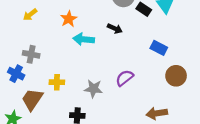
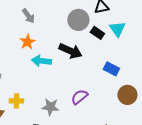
black arrow: (115, 29) -> (70, 51), size x1.6

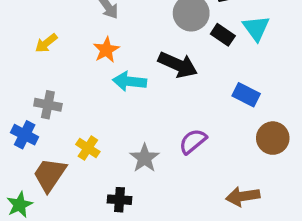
yellow cross: (16, 101) -> (88, 148), turned 32
gray star: (50, 107) -> (145, 158), turned 30

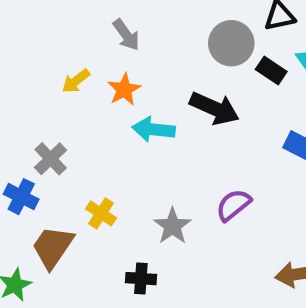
yellow arrow: (46, 43) -> (76, 81), moved
gray cross: (48, 105) -> (51, 159), turned 35

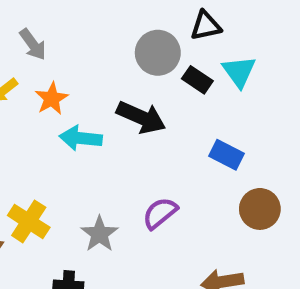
gray arrow: (126, 35) -> (33, 44), moved
yellow cross: (101, 213) -> (29, 221), size x1.4

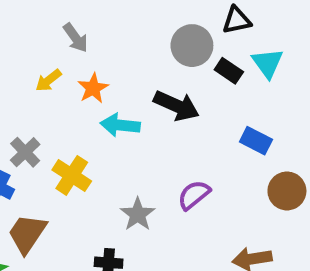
yellow cross: (29, 221) -> (72, 175), moved

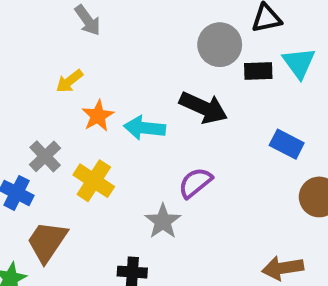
gray arrow: (76, 38) -> (88, 20), moved
black rectangle: (229, 71) -> (258, 71), turned -36
orange star: (93, 88) -> (98, 116), moved
purple semicircle: (194, 195) -> (195, 183), moved

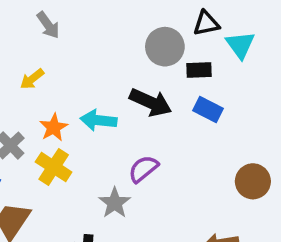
cyan triangle: (299, 63) -> (240, 45), moved
orange star: (98, 116) -> (54, 127), moved
blue rectangle: (287, 144) -> (208, 110), moved

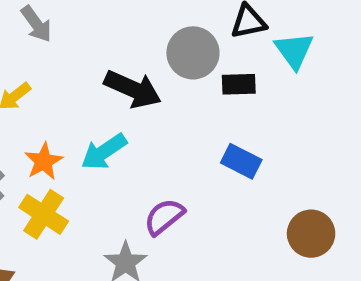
black arrow: (151, 102) -> (133, 89), moved
blue rectangle: (208, 110) -> (241, 161), moved
cyan arrow: (98, 120) -> (104, 152), turned -40

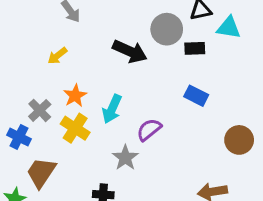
cyan triangle: (294, 50) -> (229, 28), turned -45
cyan arrow: (104, 152) -> (112, 109), moved, turned -32

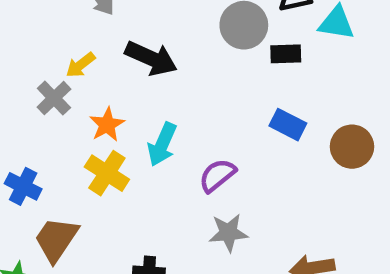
black arrow: (130, 51) -> (151, 58), moved
gray cross: (40, 110) -> (54, 98), moved
brown circle: (239, 140) -> (352, 147), moved
gray star: (125, 158) -> (228, 233), moved, turned 30

